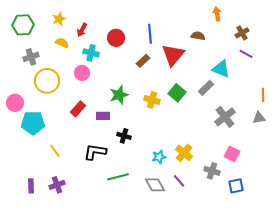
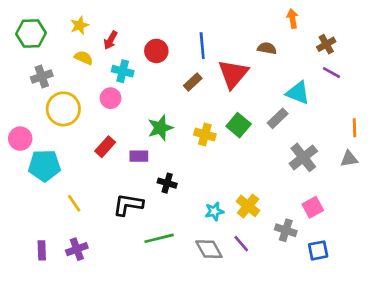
pink square: (232, 154) -> (313, 207), turned 35

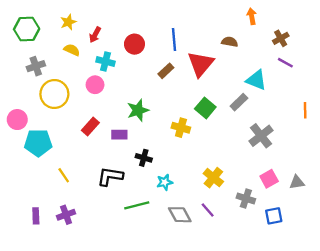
yellow cross: (205, 135) -> (181, 128), moved
gray triangle: (349, 159) -> (297, 182), moved
cyan star: (214, 211) -> (165, 182), moved

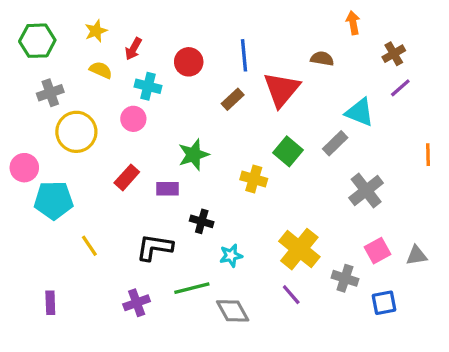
purple line: (285, 63) -> (400, 88), turned -70
yellow cross: (213, 178) -> (299, 249), size x1.4
purple cross: (66, 215) -> (137, 303), moved
gray diamond: (180, 215) -> (233, 311), moved

